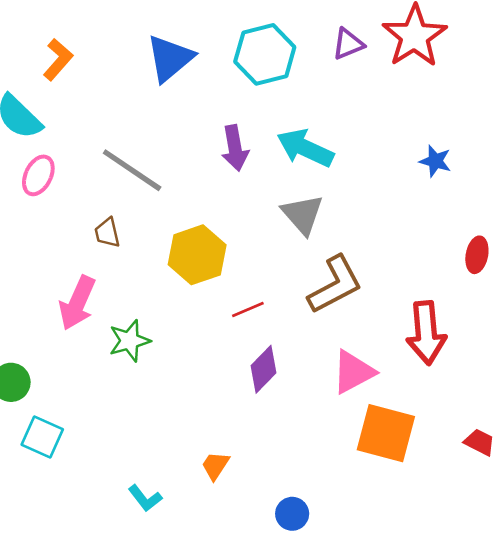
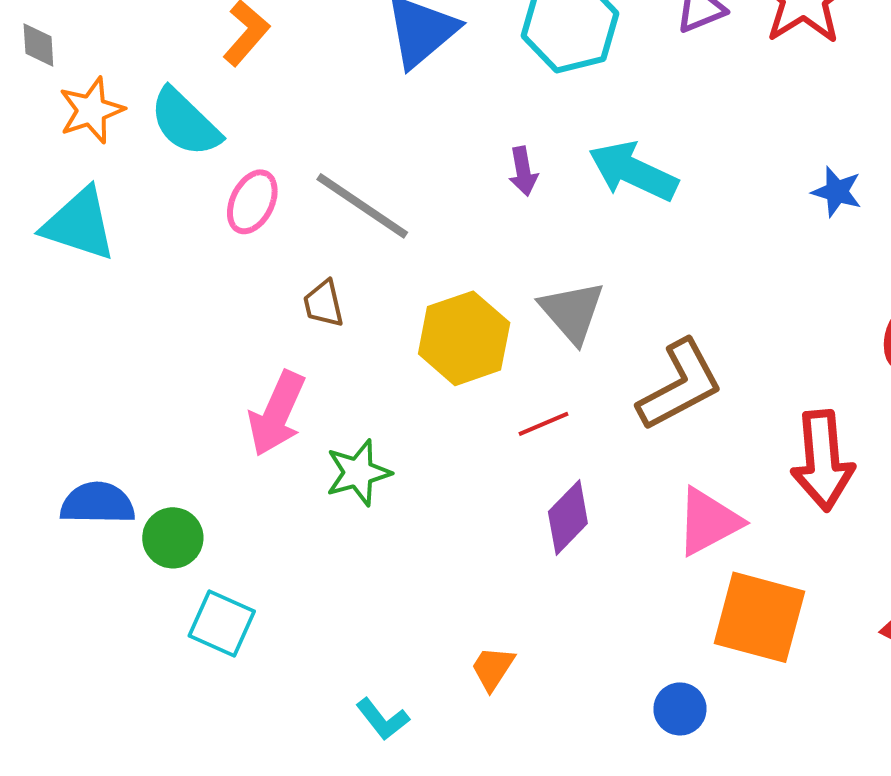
purple arrow: (235, 148) -> (523, 171), size x0.7
pink ellipse: (38, 175) -> (252, 202), moved
gray triangle: (303, 214) -> (572, 312), moved
blue circle: (292, 514) -> (680, 709), moved

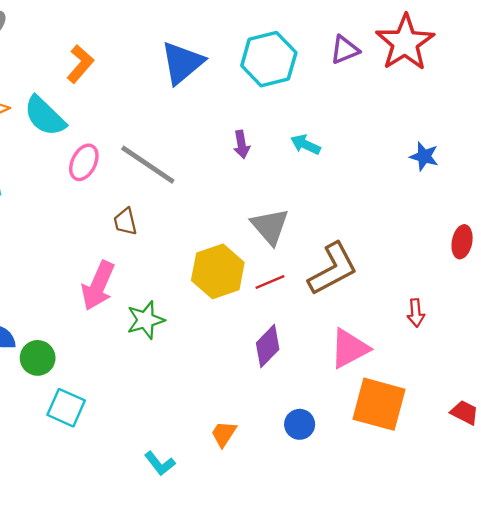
cyan arrow: (633, 171) -> (306, 145), size x0.6
yellow hexagon: (464, 338) -> (218, 271), moved
red line: (544, 424) -> (270, 282), moved
red arrow: (823, 461) -> (416, 313), size x0.5
blue circle: (680, 709) -> (300, 424), moved

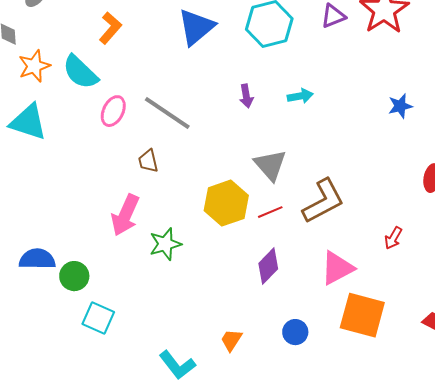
cyan arrow: (306, 145) -> (300, 96), turned 145
blue star: (424, 156) -> (400, 106), turned -30
red arrow: (416, 313) -> (393, 238), turned 35
cyan L-shape: (160, 463) -> (177, 365), size x1.4

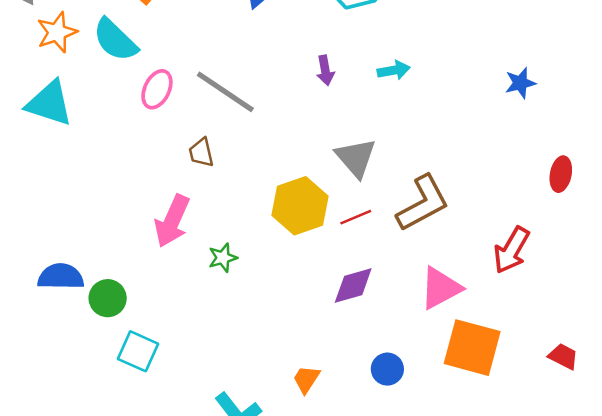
red arrow: (393, 238) -> (511, 250), size x1.6
green star: (165, 244) -> (223, 258), size x0.7
purple diamond: (268, 266) -> (353, 286), turned 30

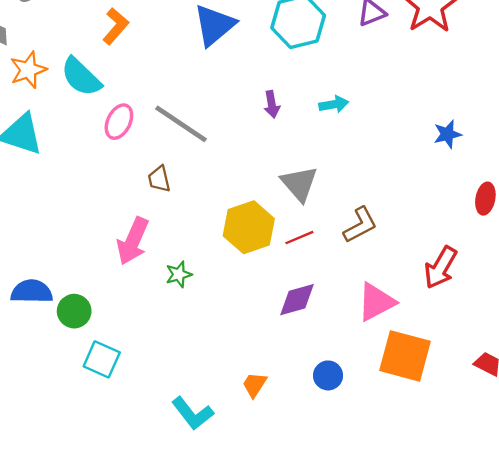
blue star: (520, 83) -> (447, 134), moved
brown L-shape: (423, 203) -> (360, 225), size x0.7

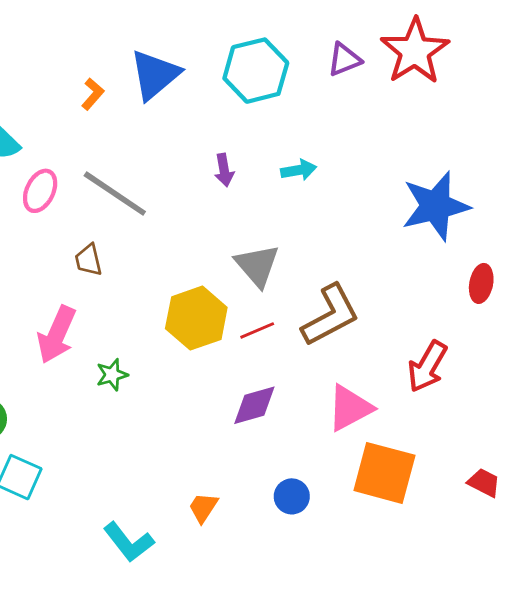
orange L-shape: (116, 26) -> (93, 94), moved, size x0.7
blue star: (447, 134) -> (436, 206), size x2.0
brown L-shape: (360, 225) -> (330, 315), size x1.4

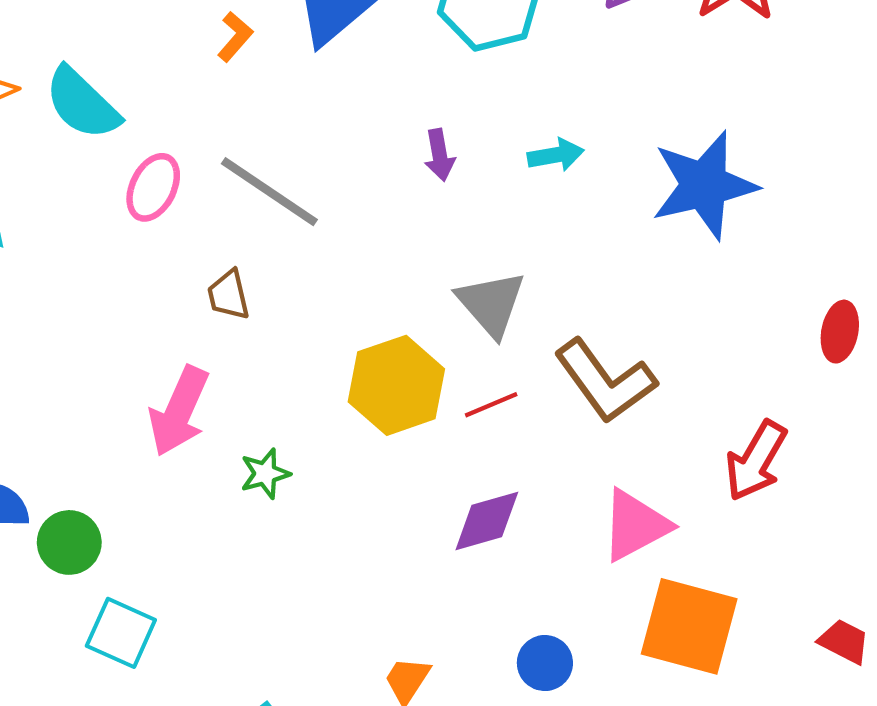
blue star: (436, 206) -> (704, 185), moved
brown L-shape: (330, 315) -> (605, 381), turned 82

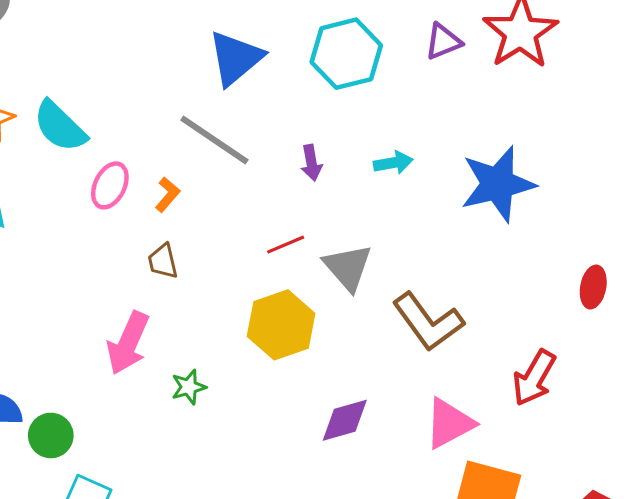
orange L-shape: (235, 37) -> (167, 195), moved
gray line: (269, 192) -> (214, 140), moved
red line: (491, 405) -> (286, 245), moved

